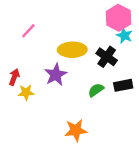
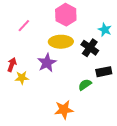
pink hexagon: (118, 18) -> (66, 15), moved
green semicircle: (96, 90) -> (85, 85), moved

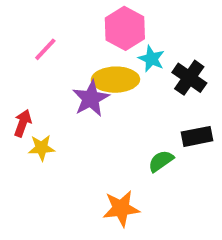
cyan star: (105, 30) -> (151, 59), moved
black cross: (90, 48) -> (189, 78), moved
purple star: (47, 63) -> (91, 99), moved

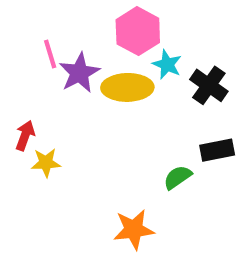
pink line: (45, 49) -> (50, 54), turned -60
purple star: (91, 99) -> (79, 73), moved

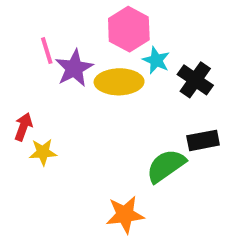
green semicircle: (178, 177) -> (166, 166), size x1.5

